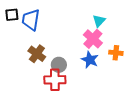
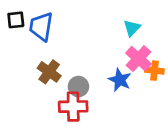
pink cross: (93, 39) -> (138, 59), moved

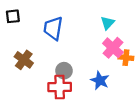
blue trapezoid: (41, 27) -> (53, 28), moved
brown cross: (49, 72) -> (24, 60), moved
blue star: (120, 80) -> (100, 80), moved

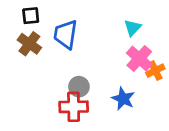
black square: (13, 16) -> (31, 16), moved
orange cross: (126, 58) -> (155, 71), turned -32
brown cross: (24, 60) -> (29, 44), moved

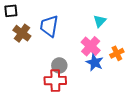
black square: (31, 16) -> (11, 11), moved
pink cross: (139, 59) -> (91, 46), moved
blue star: (123, 99) -> (95, 62), moved

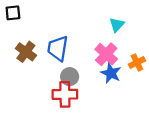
blue trapezoid: (49, 26) -> (58, 48), moved
brown cross: (22, 33) -> (26, 52), moved

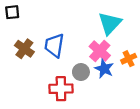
cyan triangle: (117, 25) -> (110, 23), size x1.6
gray circle: (70, 77) -> (81, 72), moved

